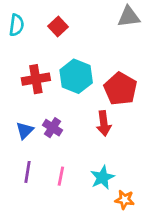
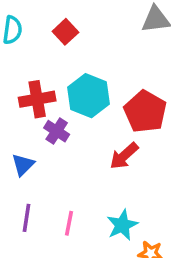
red arrow: (104, 123) -> (124, 156), turned 55
purple cross: (52, 128) -> (57, 131), moved

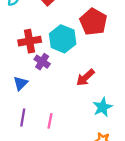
red pentagon: (145, 112) -> (93, 22), moved
cyan star: (122, 225) -> (102, 107), moved

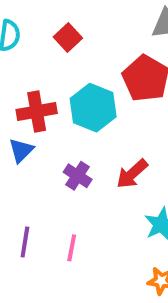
purple cross: (42, 62) -> (78, 176), moved
blue triangle: (20, 83) -> (21, 150), moved

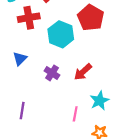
red cross: (37, 111) -> (29, 18), moved
pink line: (72, 248) -> (75, 114), moved

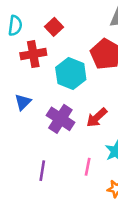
purple cross: (52, 73) -> (60, 119), size x1.5
purple line: (22, 111) -> (42, 171), moved

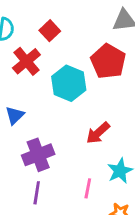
red cross: (33, 54) -> (26, 61), turned -30
purple cross: (60, 119) -> (38, 155), moved, turned 36

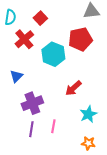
red pentagon: (108, 61) -> (80, 39), turned 30
pink line: (88, 188) -> (53, 126), moved

